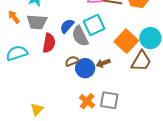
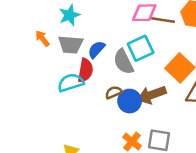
blue semicircle: (67, 26) -> (96, 49), moved
cyan semicircle: (17, 53) -> (71, 83), moved
brown arrow: (103, 63) -> (152, 95), size x1.6

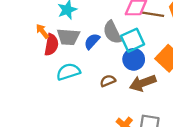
gray semicircle: (123, 62) -> (112, 32), moved
red semicircle: (85, 70) -> (51, 45), moved
blue circle: (130, 101) -> (134, 59), moved

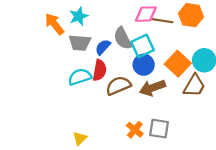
orange arrow: (42, 31) -> (54, 24), moved, size x1.5
red semicircle: (51, 45) -> (100, 70), moved
brown semicircle: (108, 81) -> (118, 86), size x1.6

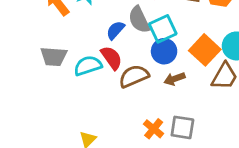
gray trapezoid: (80, 43) -> (54, 56), moved
red semicircle: (100, 70) -> (111, 58), turned -45
brown arrow: (152, 88) -> (175, 79), size x0.7

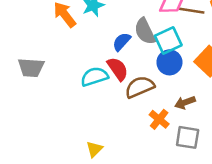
gray trapezoid: (54, 56) -> (31, 68), moved
brown arrow: (175, 79) -> (185, 103), moved
orange cross: (154, 129) -> (159, 119), moved

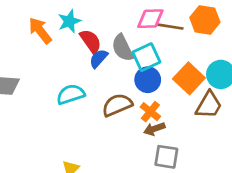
red semicircle: (118, 69) -> (91, 41), moved
brown arrow: (185, 103) -> (154, 129), moved
orange cross: (159, 119) -> (150, 112), moved

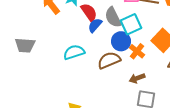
blue circle: (148, 80) -> (121, 41), moved
orange cross: (150, 112) -> (137, 51), moved

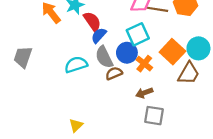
gray semicircle: (113, 17) -> (104, 57), moved
gray trapezoid: (25, 45) -> (23, 57), turned 105
brown semicircle: (109, 60) -> (114, 73), size x0.7

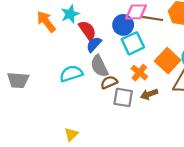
blue circle: (127, 53) -> (123, 25), moved
gray trapezoid: (23, 57) -> (18, 80), moved, turned -105
brown arrow: (144, 93) -> (149, 94), moved
gray square: (154, 116) -> (123, 97), moved

